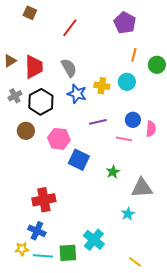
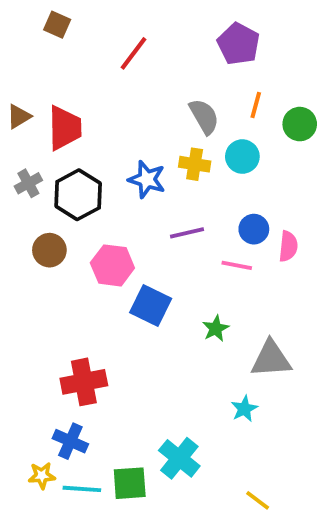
gray semicircle: (69, 68) -> (204, 116), moved

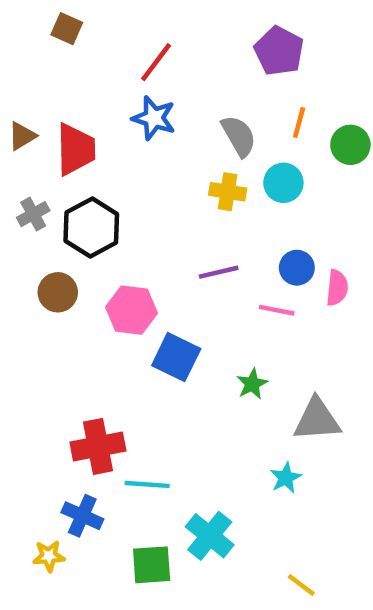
blue star: (147, 179) -> (154, 118), moved
cyan line: (82, 489) -> (147, 484), moved

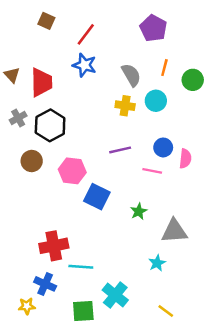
brown square: (67, 29) -> (46, 21), moved
brown triangle: (22, 136) -> (12, 75), turned -42
yellow line: (301, 585) -> (166, 311), moved

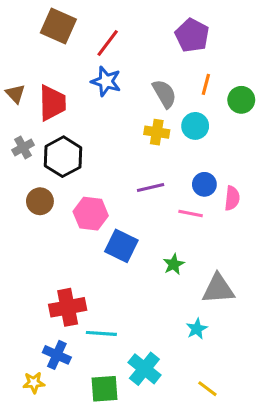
brown square: (46, 21) -> (58, 26), size x1.6

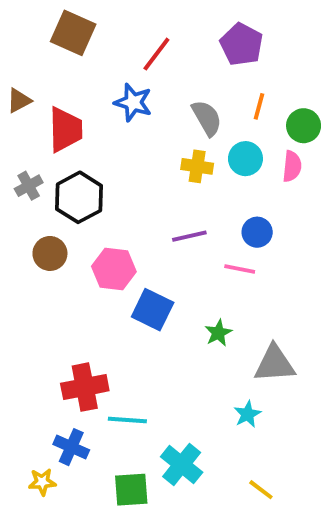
red line: (108, 43) -> (156, 54), moved
brown triangle: (15, 94) -> (19, 101), moved, turned 45
pink semicircle: (232, 198) -> (292, 166), moved

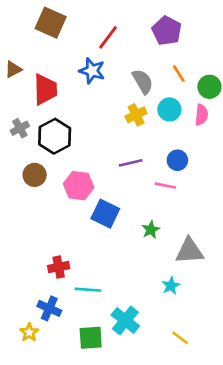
orange line: (259, 106) -> (179, 73), turned -48
yellow cross: (197, 166) -> (136, 115), turned -35
red cross: (85, 387) -> (59, 267), size x0.7
yellow star: (42, 482) -> (29, 332), turned -30

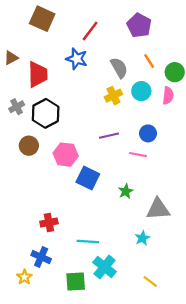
cyan line: (88, 290) -> (88, 241), moved

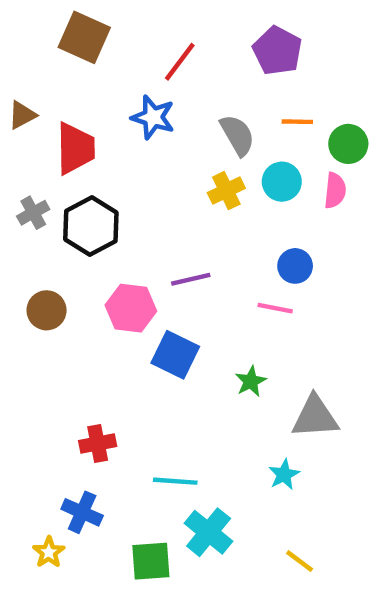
orange line: (149, 61) -> (297, 122), turned -56
purple line: (109, 136) -> (191, 279), moved
brown circle: (29, 146) -> (47, 310), moved

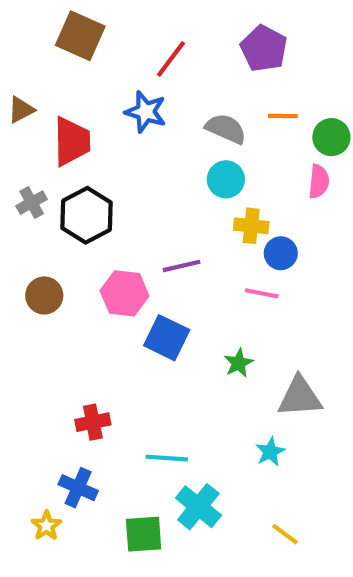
gray semicircle: (237, 135) -> (226, 129), turned -36
cyan circle: (282, 182) -> (226, 179), moved
yellow cross: (226, 191) -> (251, 226), moved, turned 32

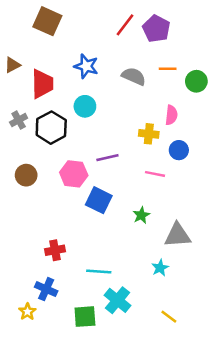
red line: (171, 59) -> (125, 25), moved
cyan circle: (226, 179) -> (85, 106), moved
pink semicircle: (319, 181) -> (171, 115), moved
blue circle: (281, 253) -> (179, 150), moved

